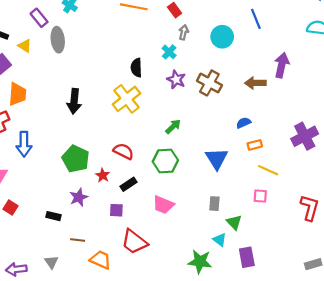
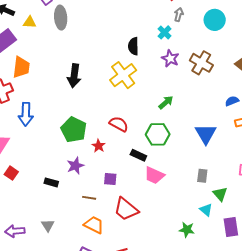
yellow triangle: (25, 46) -> (30, 22), turned -32
black rectangle: (129, 184) -> (138, 155), moved, turned 56
brown line: (78, 240) -> (89, 198), moved
green star: (200, 262) -> (187, 230), size x0.7

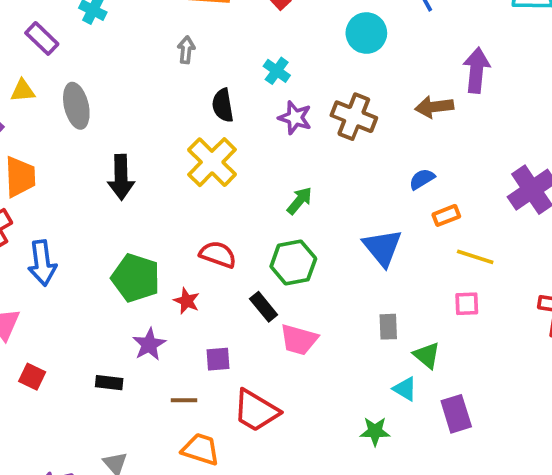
gray arrow: (179, 15) -> (186, 50), moved
gray ellipse: (61, 18) -> (76, 106), moved
black rectangle: (138, 155) -> (264, 307), turned 35

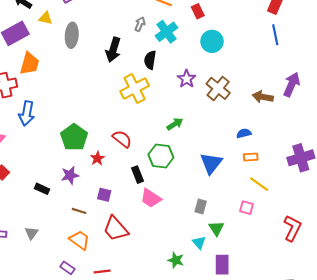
cyan circle: (366, 33) -> (212, 41), moved
cyan cross: (277, 71) -> (167, 32), moved, size x1.5
black arrow: (121, 177) -> (113, 50), moved

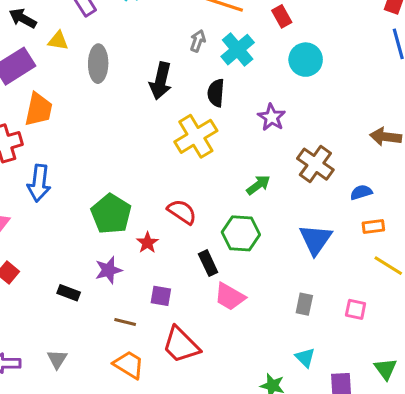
brown cross: (218, 88) -> (315, 164), moved
pink square: (247, 208) -> (356, 309), moved
green triangle: (216, 228) -> (386, 369), moved

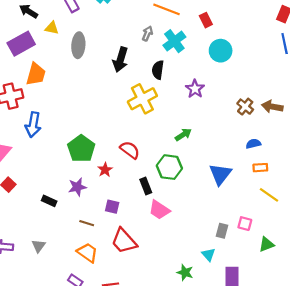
brown cross: (315, 164) -> (245, 107), moved, size x0.7
gray rectangle: (304, 304) -> (222, 231), moved
green triangle: (386, 369) -> (266, 244), moved, turned 42

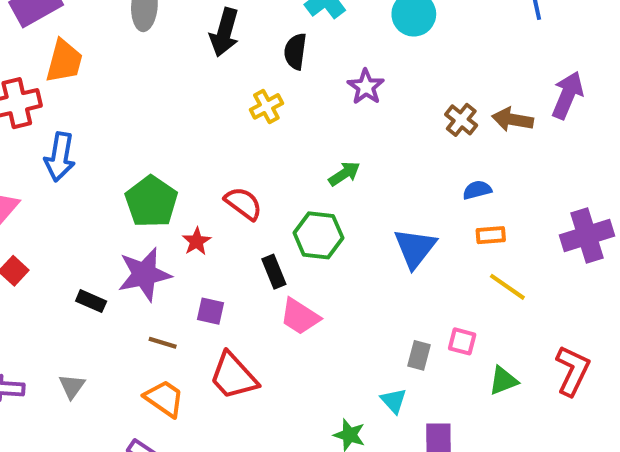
yellow cross: (142, 99) -> (266, 106), size x0.6
purple star: (77, 187) -> (144, 274), size x1.5

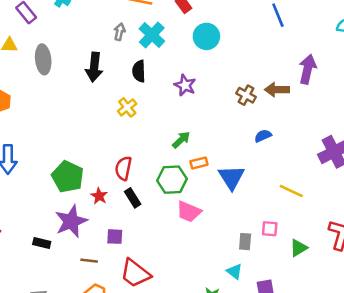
red semicircle: (243, 203) -> (123, 168), turned -105
orange rectangle: (491, 235) -> (199, 163), moved
black rectangle: (274, 272) -> (133, 198), moved
pink trapezoid: (300, 317) -> (189, 212), moved

